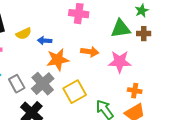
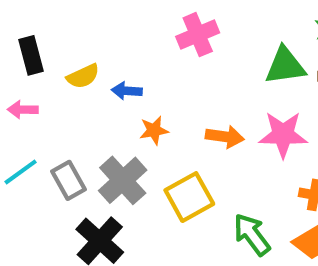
pink cross: (79, 14) -> (198, 35), turned -30
orange arrow: (90, 52) -> (225, 137), moved
orange star: (58, 60) -> (154, 130), size x0.6

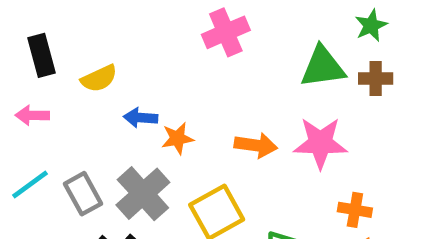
blue arrow: (127, 91) -> (141, 118), moved

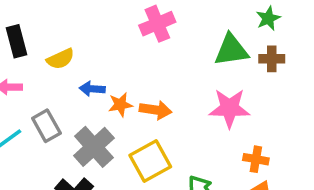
orange arrow: (256, 145) -> (156, 110), moved
gray rectangle: (83, 194) -> (46, 126), moved

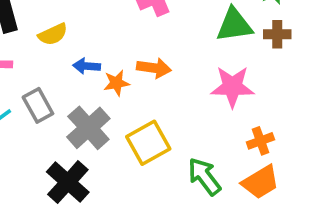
orange arrow: (156, 110) -> (154, 68), moved
orange cross: (256, 159) -> (260, 141), turned -30

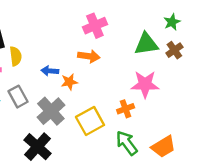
yellow semicircle: (53, 34) -> (16, 56), moved, turned -72
brown cross: (277, 34) -> (174, 50), turned -35
orange arrow: (154, 68) -> (89, 56), moved
orange cross: (260, 141) -> (126, 109), moved

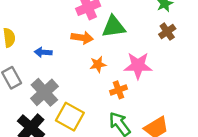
green triangle: (146, 44) -> (114, 27), moved
orange star: (69, 82) -> (98, 64), moved
yellow square: (90, 121) -> (70, 117), moved, turned -32

